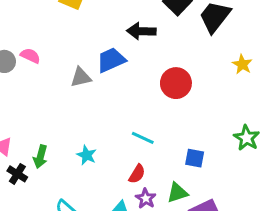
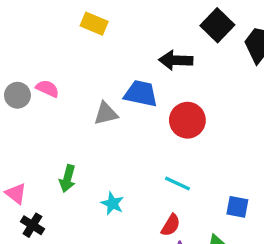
blue trapezoid: (111, 60) -> (141, 94), turned 36
red circle: (176, 83) -> (187, 120), moved
green arrow: (40, 157) -> (67, 179), moved

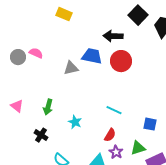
red circle: (187, 120) -> (121, 61), moved
pink triangle: (16, 194) -> (17, 106), moved
black cross: (32, 225) -> (41, 135), moved

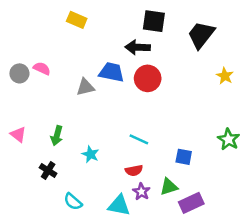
black square: (138, 15) -> (154, 21), moved, turned -36
red semicircle: (110, 135) -> (134, 170), turned 48

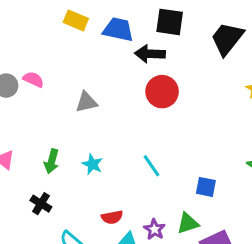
blue trapezoid: (112, 72) -> (118, 30), moved
cyan line: (139, 139) -> (151, 166), turned 30
cyan star: (90, 154) -> (92, 164), moved
red semicircle: (134, 170) -> (112, 217), moved

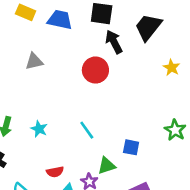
black arrow: (150, 54) -> (114, 42), moved, turned 60
gray triangle: (86, 102) -> (34, 61), moved
green triangle: (188, 223) -> (106, 166), moved

